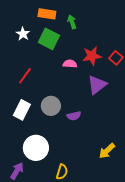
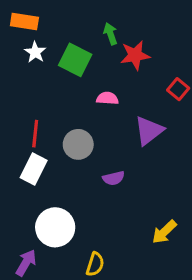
orange rectangle: (47, 14) -> (24, 21), moved
red star: (92, 56) -> (135, 55), moved
red line: (25, 76) -> (35, 134), moved, turned -30
gray circle: (51, 106) -> (78, 144), moved

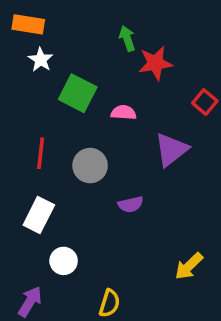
green square: (75, 60) -> (78, 93), moved
white rectangle: (34, 169) -> (39, 215), moved
white circle: (55, 227) -> (64, 261), size x0.6

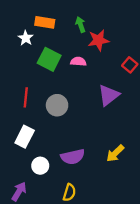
orange rectangle: (28, 24) -> (45, 22), moved
pink semicircle: (124, 113) -> (78, 62), moved
purple semicircle: (131, 204) -> (73, 157), moved, size x1.5
yellow arrow: (189, 266) -> (115, 153), moved

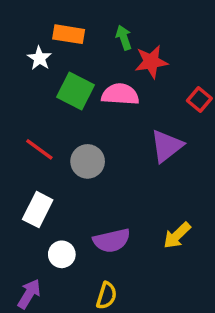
pink semicircle: (78, 62) -> (120, 94), size x1.5
red line: (26, 97) -> (39, 149), turned -60

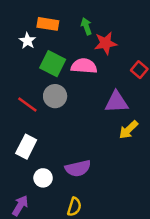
purple triangle: (167, 146) -> (116, 102), turned 35
gray circle: (88, 161) -> (55, 96), moved
yellow arrow: (177, 235) -> (128, 130), moved

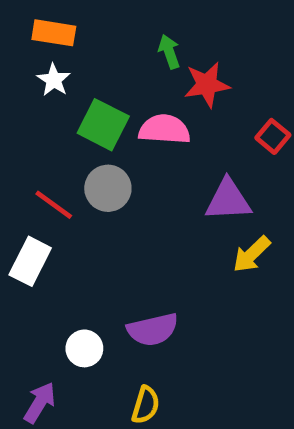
orange rectangle: (48, 24) -> (54, 33), moved
white rectangle: (26, 147) -> (30, 261), moved

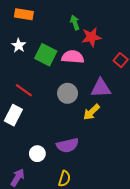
white star: (54, 80) -> (19, 45), moved
gray circle: (108, 188) -> (68, 93), moved
yellow arrow: (252, 254) -> (91, 112), moved

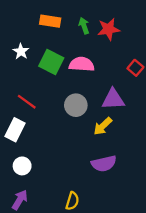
orange rectangle: (24, 14) -> (50, 21), moved
red star: (91, 37) -> (109, 29), moved
purple semicircle: (68, 145) -> (104, 164), moved
white circle: (37, 154) -> (22, 166), moved

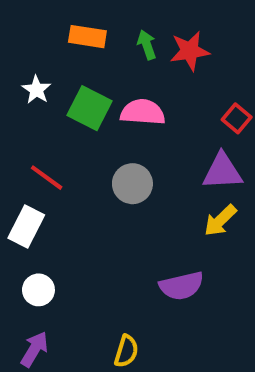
purple triangle: (113, 99) -> (222, 171), moved
yellow arrow: (103, 126) -> (220, 220), moved

